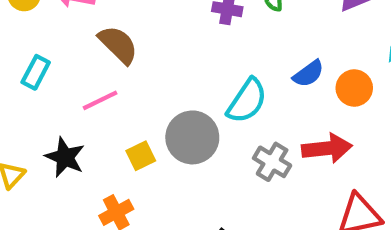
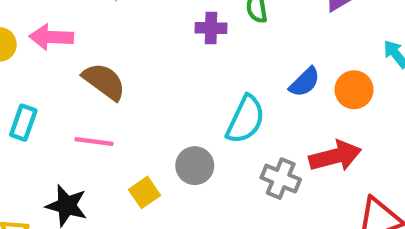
pink line: (100, 100) -> (94, 142), turned 42
gray circle: (192, 137) -> (195, 166), size x0.7

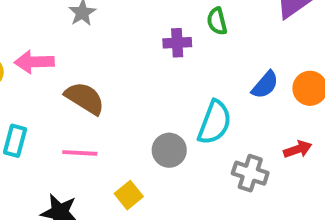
red arrow: (335, 156) -> (298, 149), size x0.6
gray circle: (195, 166) -> (169, 150), moved

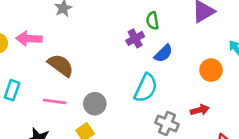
purple cross: (177, 43) -> (135, 38), moved, turned -30
blue semicircle: (265, 85) -> (163, 53), moved
gray circle: (169, 150) -> (95, 104), moved

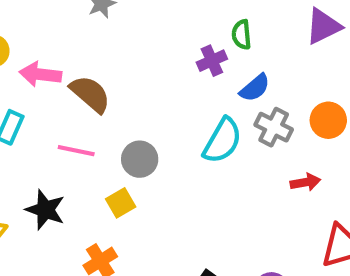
pink arrow: (29, 39) -> (40, 74), moved
gray cross: (167, 124) -> (274, 127), moved

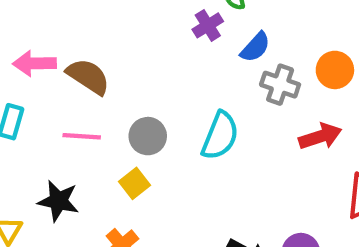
cyan semicircle: (222, 141) -> (220, 136), moved
red arrow: (305, 182) -> (320, 136), size x1.4

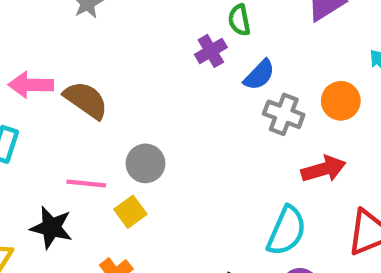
pink line: (82, 136) -> (86, 183), moved
cyan semicircle: (220, 136) -> (287, 231), moved

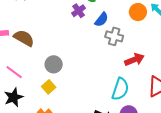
orange circle: (341, 101) -> (138, 12), moved
pink line: (86, 183) -> (14, 72), moved, turned 36
black star: (51, 228) -> (14, 97), turned -30

